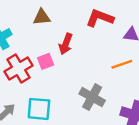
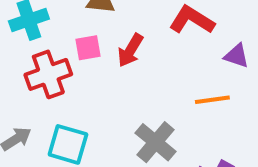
pink square: (46, 61) -> (88, 48), moved

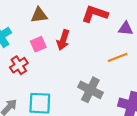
red cross: (48, 74) -> (19, 65), size x0.7

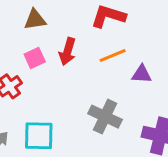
purple triangle: (126, 29) -> (142, 74), moved
orange line: (118, 57) -> (113, 55), moved

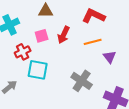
purple triangle: (142, 74) -> (110, 57), turned 40
cyan square: (39, 136) -> (38, 70), moved

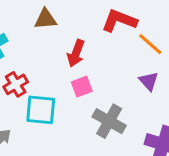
pink square: (42, 36) -> (82, 87), moved
orange line: (93, 42) -> (150, 44), moved, turned 60

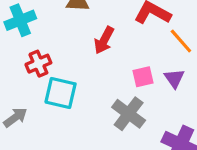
pink square: (82, 87) -> (143, 77), moved

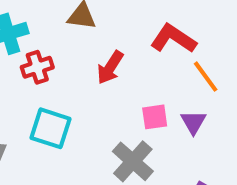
red cross: (38, 64) -> (37, 67), moved

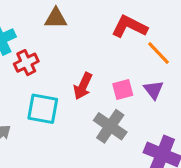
red arrow: (110, 67) -> (83, 86), moved

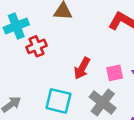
cyan square: (43, 109) -> (58, 101), moved

